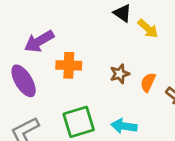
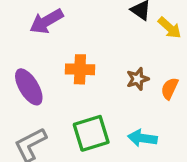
purple arrow: (39, 41) -> (46, 21), moved

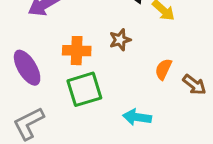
brown star: (138, 79) -> (120, 40), moved
green square: (91, 133) -> (84, 89), moved

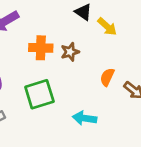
orange cross: (77, 51) -> (41, 48), moved

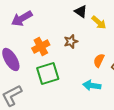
orange cross: (41, 48) -> (41, 46), moved, turned -30
cyan arrow: (85, 118) -> (92, 85), moved

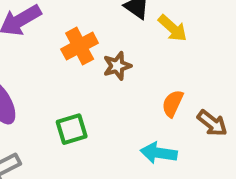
orange cross: (41, 46) -> (80, 46), moved
green square: (48, 73) -> (72, 129), size x0.7

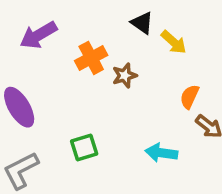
orange semicircle: (173, 103) -> (189, 97), moved
green square: (72, 129) -> (84, 148), moved

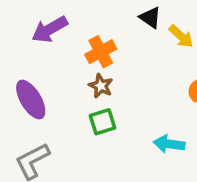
brown star: (125, 76) -> (101, 86), moved, turned -30
green square: (84, 148) -> (102, 122), moved

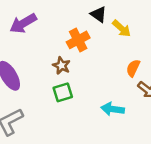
orange cross: (101, 52) -> (78, 40), moved

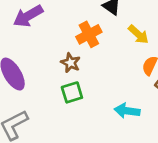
yellow arrow: (122, 28) -> (138, 34), moved

